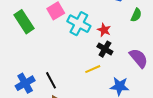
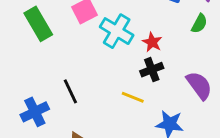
black cross: (105, 49) -> (152, 70), turned 35
yellow line: (93, 69) -> (133, 97), turned 42
black line: (51, 80) -> (70, 91), moved

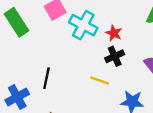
black line: (70, 91) -> (46, 78), turned 40

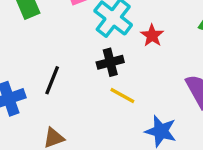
black cross: (115, 56) -> (110, 62), moved

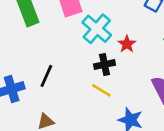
black cross: (110, 62) -> (105, 65), moved

